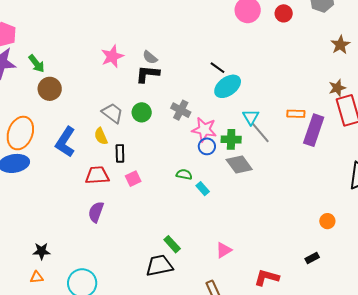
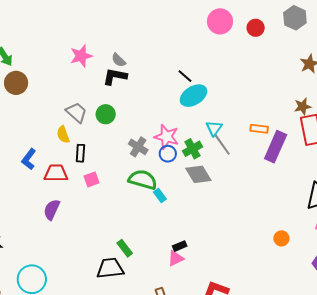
gray cross: (181, 110) -> (138, 147), moved
green cross: (231, 139) -> (192, 149), turned -36
blue L-shape: (65, 142) -> (29, 159), moved, size x0.7
green semicircle: (184, 174) -> (143, 180), size x1.8
black rectangle: (312, 258) -> (180, 246), moved

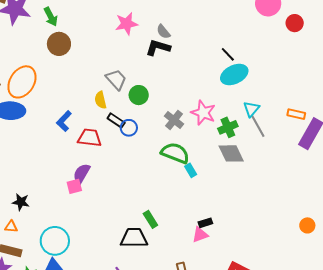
red circle: (256, 28) -> (295, 23), moved
green circle: (106, 114) -> (139, 95), moved
black rectangle: (80, 153) -> (116, 120), turned -66
blue circle: (168, 154) -> (129, 128), moved
pink square: (91, 179) -> (74, 186), moved

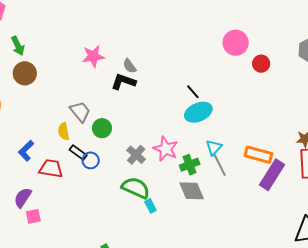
orange rectangle: (296, 114) -> (258, 155), size x1.5
purple semicircle: (82, 174) -> (23, 198), moved

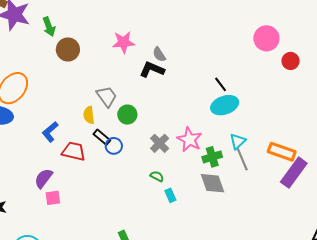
brown circle: (25, 73) -> (68, 49), moved
green semicircle: (136, 188) -> (157, 176), size x0.5

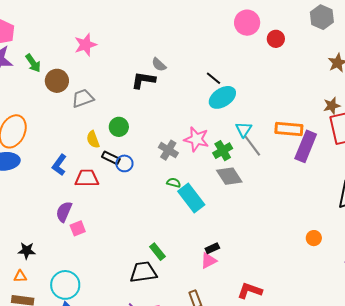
pink star: (123, 42) -> (85, 45), moved
gray semicircle: (159, 54) -> (159, 65), moved
gray trapezoid: (107, 96) -> (83, 98), moved, turned -60
green circle: (127, 115) -> (119, 127), moved
cyan rectangle: (170, 195) -> (191, 198), size x2.0

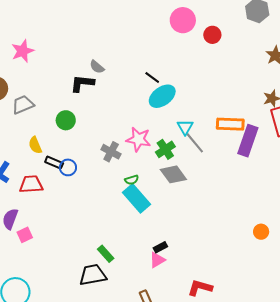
green circle: (119, 127) -> (66, 120), moved
green semicircle: (174, 183) -> (132, 180), moved, turned 152

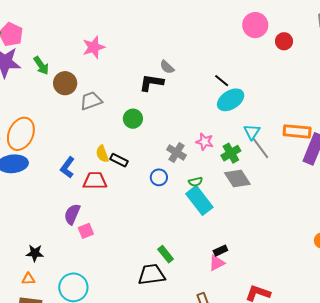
pink star: (139, 139) -> (205, 142), size x0.7
yellow semicircle: (35, 145) -> (102, 154), moved
blue circle: (68, 167) -> (159, 177), moved

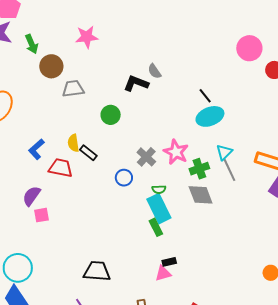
pink star: (205, 142) -> (176, 152), size x1.4
green rectangle: (166, 254) -> (156, 227), moved

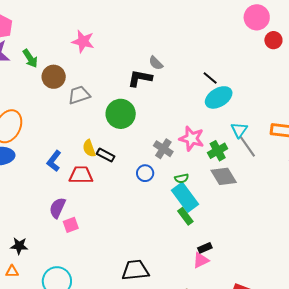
pink star: (87, 37) -> (83, 41), turned 30
pink circle: (249, 48) -> (257, 17), moved
green circle: (111, 115) -> (121, 114), size x1.5

